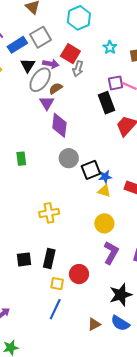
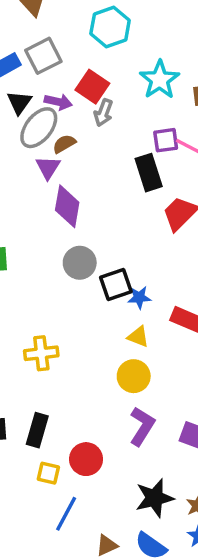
cyan star: (110, 47) -> (160, 80), size x1.6
yellow triangle: (104, 191) -> (138, 337), moved
blue line: (55, 309) -> (66, 514), moved

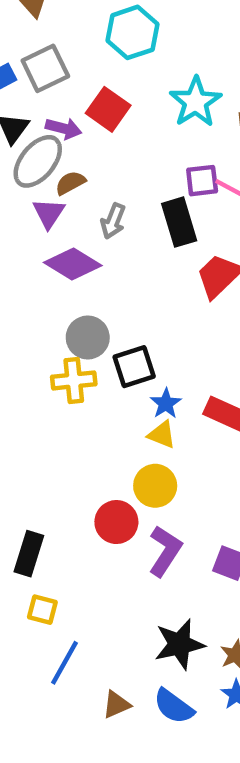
gray arrow: (103, 113) -> (113, 221), moved
purple diamond: (67, 206) -> (73, 264), turned -69
blue star: (139, 297) -> (166, 404), moved, turned -30
yellow cross: (41, 353) -> (74, 380), moved
red circle: (86, 459) -> (116, 522), moved

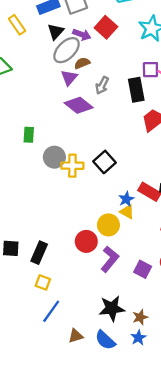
gray circle: (88, 337) -> (54, 157), moved
black square: (134, 367) -> (104, 162), turned -30
blue star: (166, 404) -> (126, 199), moved
yellow triangle: (162, 435) -> (127, 212), moved

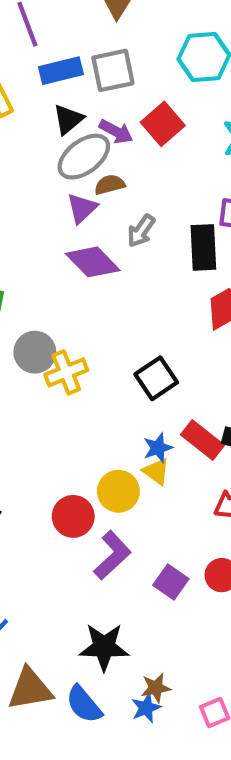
black square: (104, 162) -> (156, 378), moved
yellow cross: (72, 166) -> (66, 372), turned -30
brown star: (140, 317) -> (156, 688), moved
brown triangle: (76, 336) -> (30, 689), size x1.6

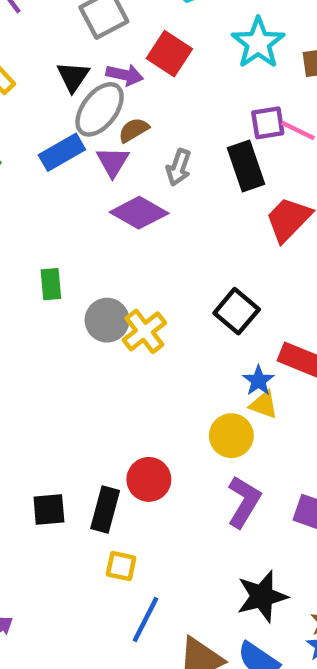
blue rectangle: (61, 71) -> (62, 152), moved
red circle: (73, 516) -> (149, 479), moved

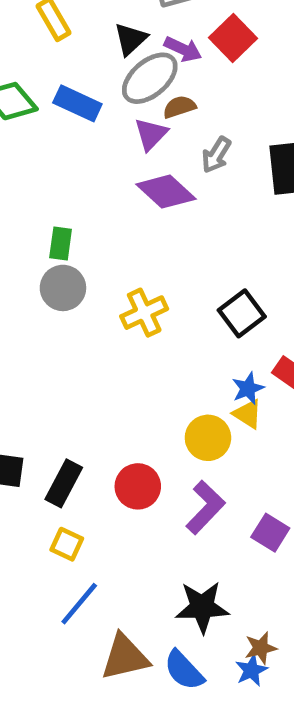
blue rectangle: (62, 152) -> (77, 103), moved, turned 42
gray circle: (107, 320) -> (63, 288), moved
red circle: (149, 479) -> (138, 486), moved

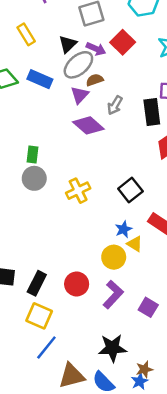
blue star: (248, 388) -> (123, 229), moved
yellow square: (67, 544) -> (39, 316), size x1.5

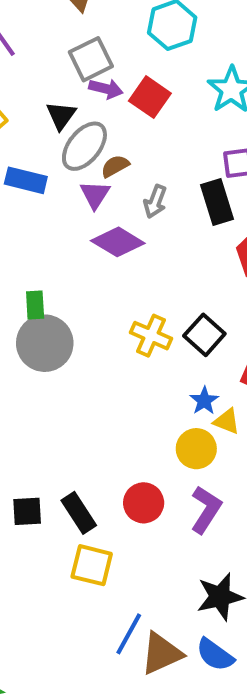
purple arrow: (96, 49) -> (106, 89), moved
gray circle: (34, 178) -> (45, 343), size x1.4
yellow cross: (78, 191) -> (151, 336), moved, turned -30
black rectangle: (37, 283) -> (79, 513), turned -50
blue line: (46, 348) -> (129, 634), moved

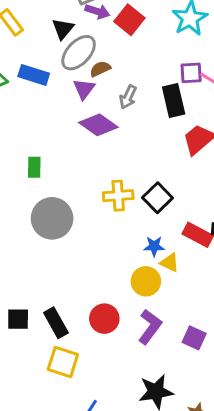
yellow cross: (151, 336) -> (118, 196), turned -32
gray circle: (45, 343) -> (52, 218), moved
blue star: (204, 401) -> (154, 246), turned 30

